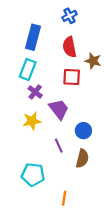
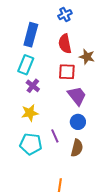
purple trapezoid: (59, 109) -> (77, 96), moved
cyan pentagon: (33, 175) -> (31, 144), moved

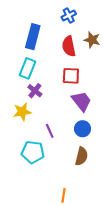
brown star: (87, 57) -> (92, 40), moved
yellow star: (30, 113) -> (22, 112), moved
purple line: (55, 136) -> (50, 131), moved

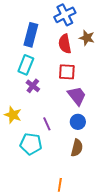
blue cross: (69, 16) -> (65, 15), size x1.5
yellow star: (22, 112) -> (13, 115), moved, turned 30

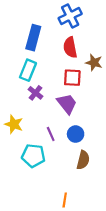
brown star: (87, 38) -> (94, 63), moved
purple trapezoid: (77, 96) -> (67, 104), moved
blue circle: (78, 122) -> (76, 134), moved

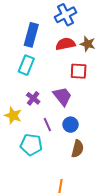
red semicircle: (70, 47) -> (65, 44), turned 90
brown star: (94, 63) -> (88, 44), moved
red square: (72, 78) -> (79, 71), moved
purple cross: (36, 93) -> (33, 98), moved

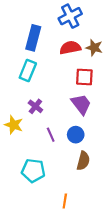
purple trapezoid: (62, 96) -> (81, 104), moved
cyan pentagon: (31, 145) -> (33, 171), moved

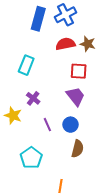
blue rectangle: (33, 38) -> (38, 19), moved
cyan pentagon: (33, 171) -> (31, 158), turned 30

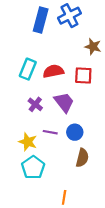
red semicircle: (65, 44) -> (53, 71), moved
purple trapezoid: (76, 96) -> (64, 102), moved
yellow star: (13, 115) -> (28, 142), moved
purple line: (47, 125) -> (50, 132), turned -56

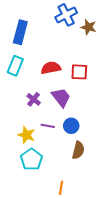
blue rectangle: (41, 20) -> (20, 32), moved
brown star: (93, 47) -> (88, 27), moved
cyan rectangle: (28, 69) -> (15, 66), moved

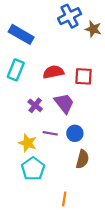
blue rectangle: (20, 32) -> (21, 34), turned -75

